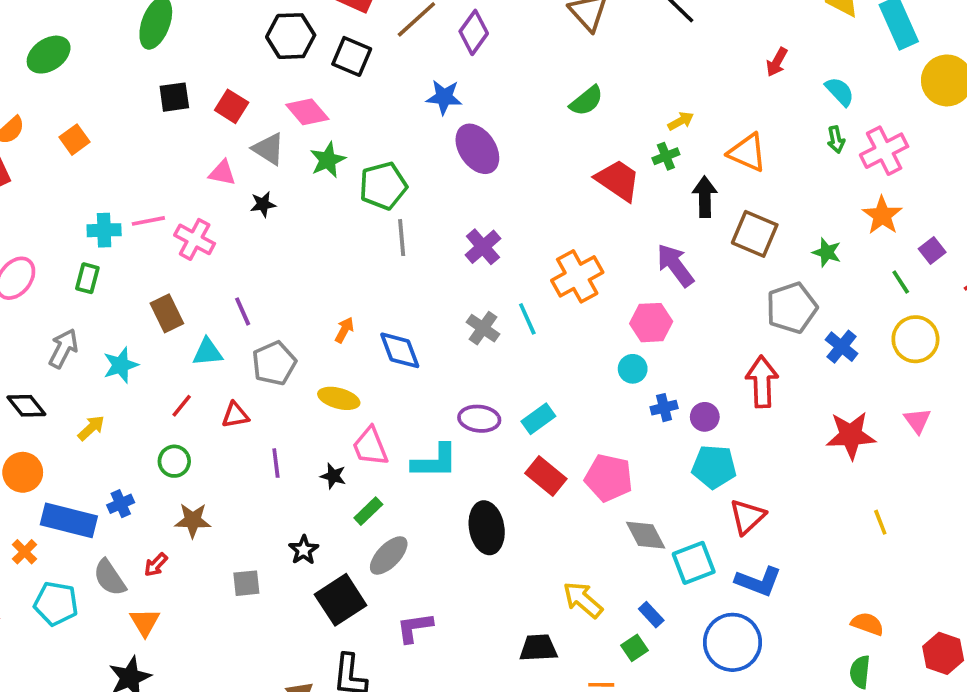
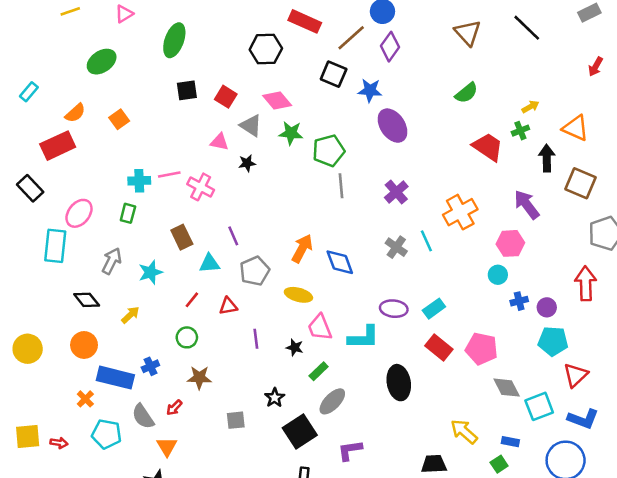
black square: (352, 56) -> (334, 74), moved
green star: (328, 160) -> (291, 133), turned 30
orange arrow: (344, 330) -> (302, 248), size x1.6
blue rectangle: (651, 615) -> (510, 442), turned -36

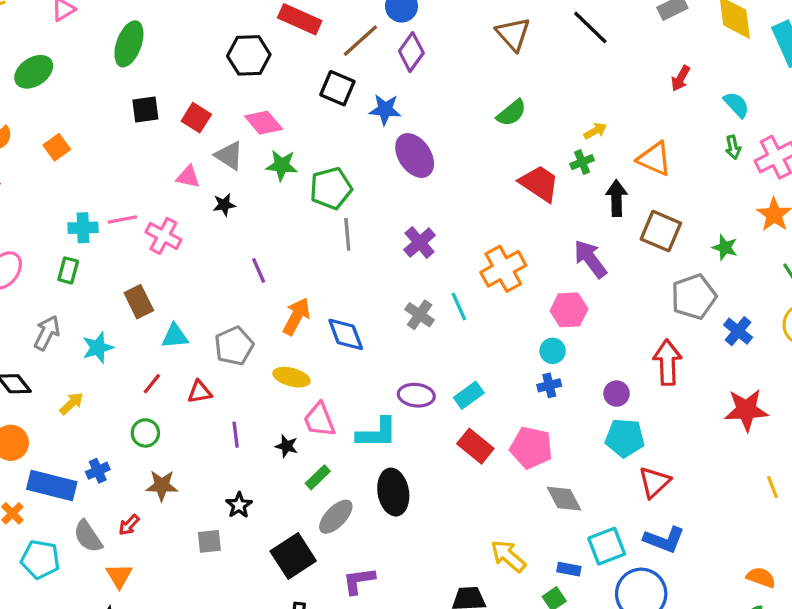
purple line: (233, 236) -> (259, 270), moved
blue cross: (519, 301) -> (549, 385), moved
black ellipse: (399, 383) -> (393, 492), moved
black star: (275, 398) -> (239, 505), moved
cyan square: (539, 406) -> (607, 546), moved

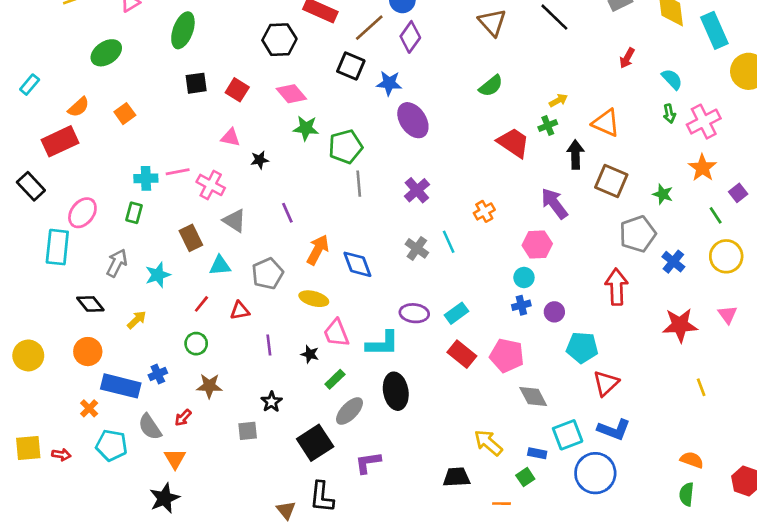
gray triangle: (229, 155) -> (234, 221), moved
orange cross: (503, 269) -> (484, 211), size x0.6
purple circle: (617, 394) -> (554, 312), moved

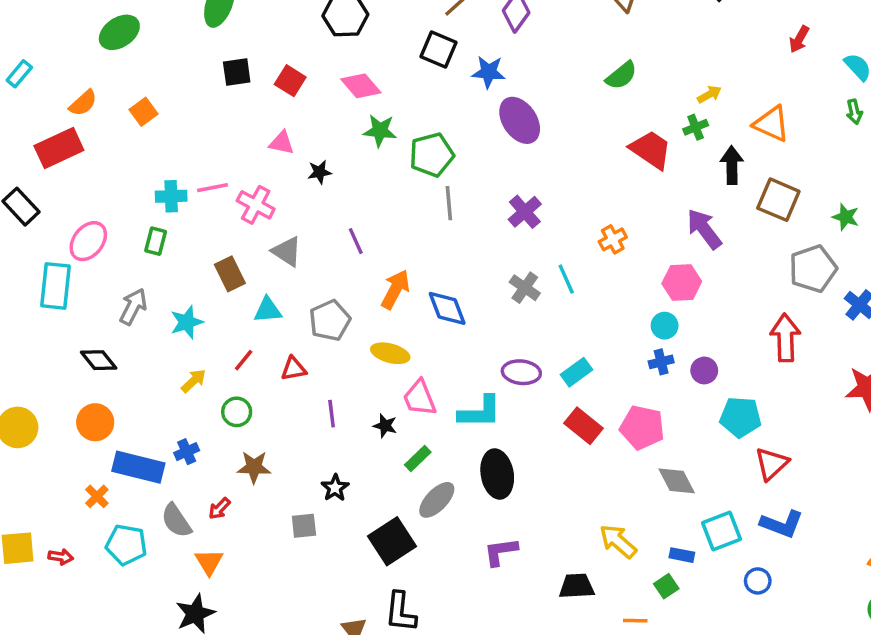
yellow arrow: (137, 320) -> (194, 381), moved
purple L-shape: (368, 463) -> (501, 552), moved
blue circle: (595, 473) -> (758, 581), size x0.5

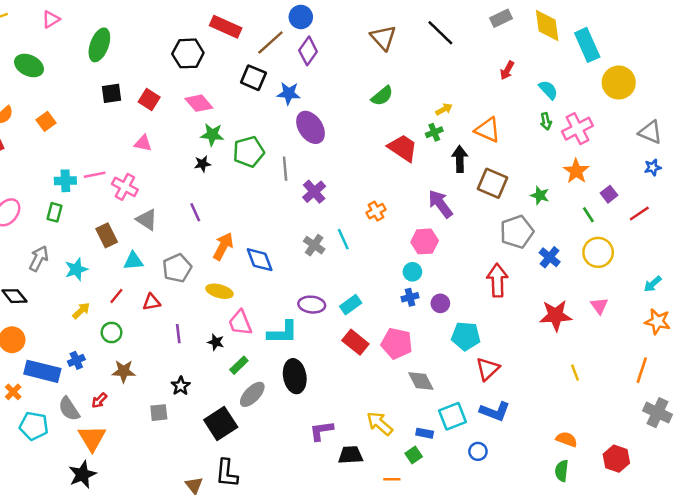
green ellipse: (119, 32) -> (29, 66), turned 60
black star: (319, 172) -> (203, 164), moved
gray line: (449, 203) -> (285, 169), moved
purple L-shape: (501, 552) -> (321, 431), moved
orange triangle: (209, 562) -> (92, 438), size x1.4

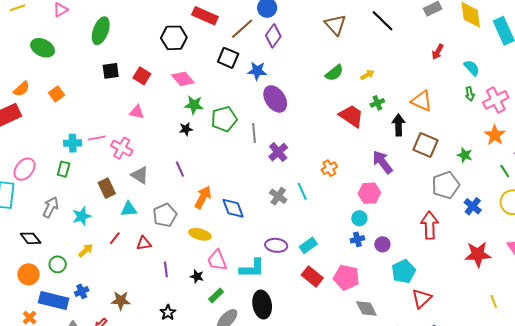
yellow arrow: (444, 109) -> (367, 75), moved
green circle: (112, 332) -> (58, 264), moved
cyan pentagon: (466, 336) -> (404, 271), turned -30

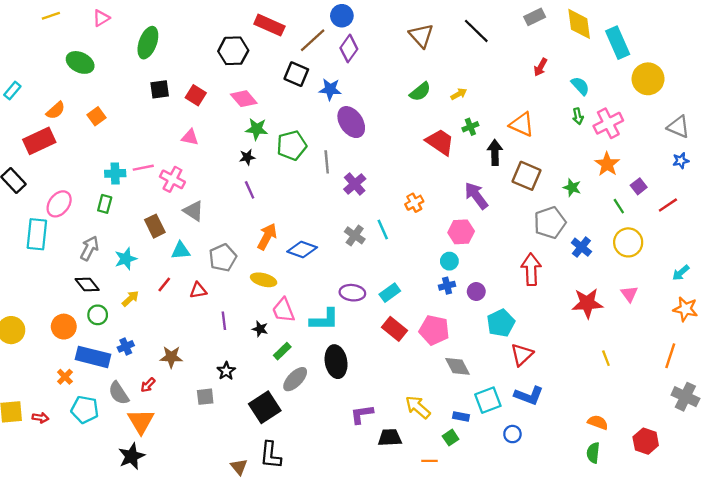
purple line: (180, 169) -> (250, 190), moved
blue diamond: (233, 208) -> (302, 249), turned -50
black diamond: (31, 238) -> (87, 284), moved

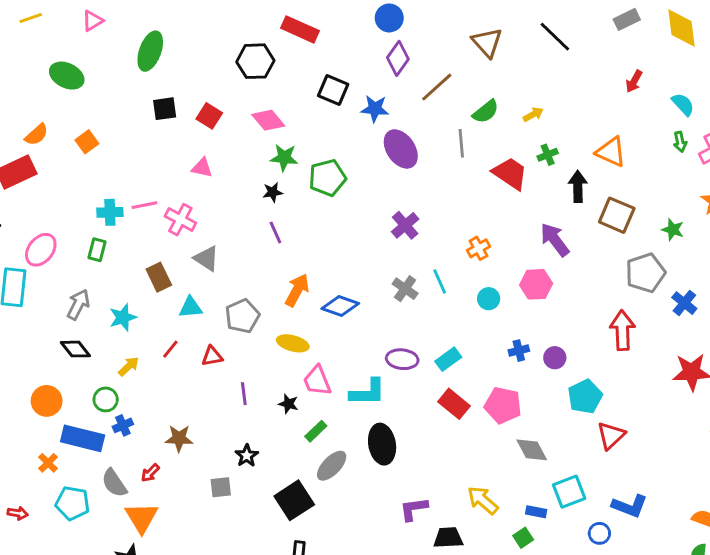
brown line: (313, 40) -> (437, 87), moved
gray line: (327, 162) -> (461, 143), moved
cyan circle: (449, 261) -> (489, 299), moved
green circle: (98, 315) -> (106, 399), moved
blue L-shape: (529, 396) -> (630, 506), moved

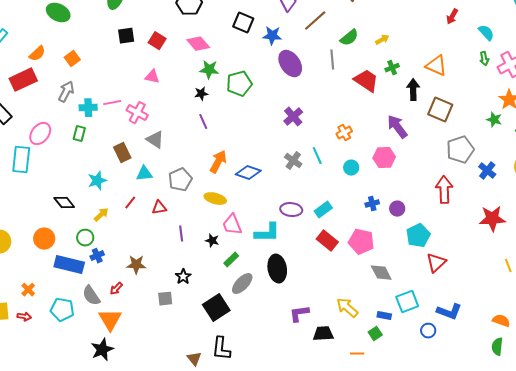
green star: (673, 230) -> (494, 120), moved
gray arrow: (78, 304) -> (66, 92), moved
orange cross: (48, 463) -> (28, 290), moved

